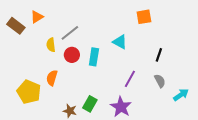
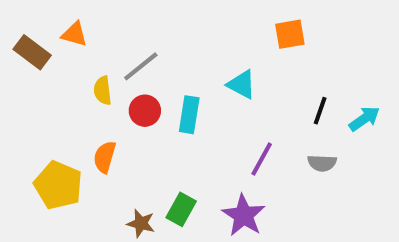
orange triangle: (37, 17) -> (74, 34), turned 48
gray semicircle: (160, 81) -> (322, 163), turned 120
cyan arrow: (181, 95) -> (364, 119), moved

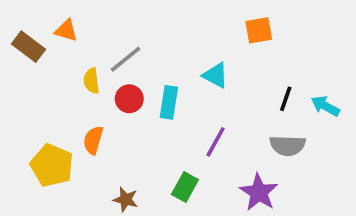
cyan arrow: (364, 119) -> (325, 106), turned -116
purple line: (262, 159) -> (216, 142), moved
gray semicircle: (322, 163) -> (288, 146), size x1.4
green rectangle: (181, 209) -> (185, 187), moved
purple star: (244, 215) -> (259, 192), moved

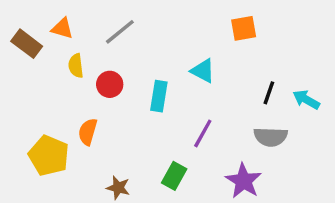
gray line: (126, 59) -> (120, 32), moved
yellow semicircle: (91, 81) -> (76, 66), moved
red circle: (129, 99) -> (110, 84), moved

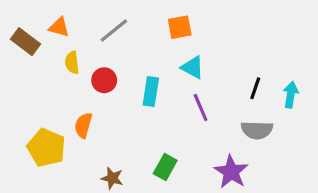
orange square: (244, 28) -> (180, 27), moved
cyan arrow: (306, 100) -> (291, 95), turned 70
purple line: (203, 133) -> (201, 108), moved, turned -52

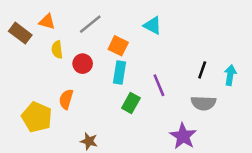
orange square: (180, 27) -> (118, 46), moved, turned 36
cyan triangle: (193, 67) -> (153, 25), moved
green rectangle: (165, 167) -> (131, 103), moved

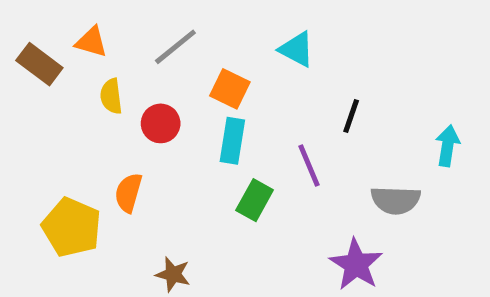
black line: (202, 70) -> (351, 116), moved

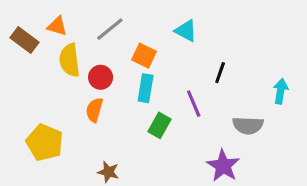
yellow semicircle: (111, 96) -> (70, 60), size x1.5
orange semicircle: (128, 193) -> (94, 110), moved

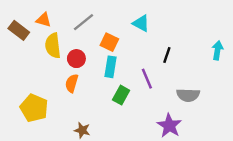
cyan arrow: (281, 91) -> (217, 50), moved

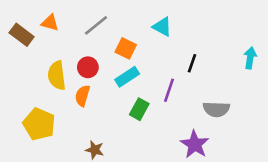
yellow semicircle: (53, 46) -> (57, 75), moved
cyan rectangle: (110, 67) -> (127, 77), turned 48
purple line: (147, 79) -> (169, 90), turned 42

